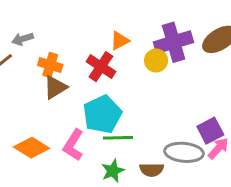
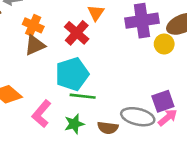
orange triangle: (120, 41) -> (96, 13), turned -36
yellow circle: (156, 61) -> (164, 44), moved
pink L-shape: (73, 145) -> (42, 114), moved

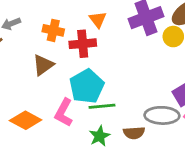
orange cross: (33, 25) -> (53, 30), moved
red cross: (77, 33) -> (83, 44), turned -35
pink L-shape: (42, 114) -> (64, 113), moved

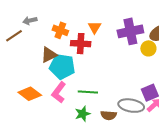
cyan pentagon: (87, 86) -> (62, 67), moved, turned 30

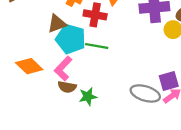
green line: (88, 92) -> (97, 46), moved
brown semicircle: (109, 115) -> (67, 87), moved

